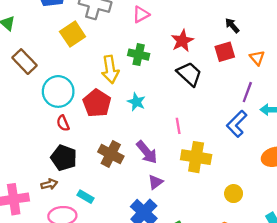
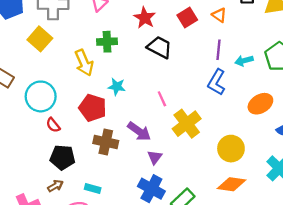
red pentagon: (97, 103) -> (93, 108), moved
yellow cross: (196, 157) -> (187, 124), turned -32
yellow circle: (234, 194) -> (231, 149), size x1.5

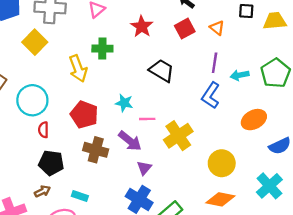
black trapezoid: (159, 47) -> (162, 71), moved
cyan star: (117, 87) -> (124, 103), moved
pink line: (162, 99) -> (147, 119), moved, turned -70
red semicircle: (53, 125) -> (43, 130), turned 35

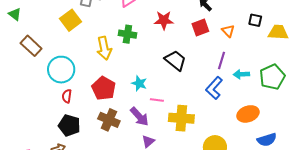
red star: (142, 26) -> (164, 20), turned 30
yellow cross: (178, 136) -> (181, 118), turned 30

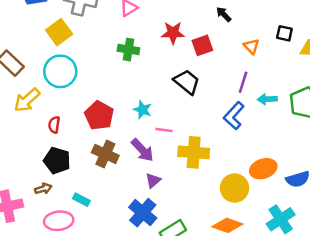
red square: (200, 27) -> (202, 45), moved
yellow arrow: (104, 48) -> (27, 100), moved, turned 60
cyan circle: (61, 70) -> (60, 71), moved
orange ellipse: (248, 114) -> (263, 169), moved

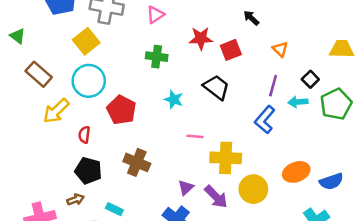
black square: (284, 33) -> (310, 79), moved, turned 35
cyan star: (143, 110) -> (174, 99), moved
red pentagon: (99, 115) -> (121, 110), moved
purple arrow: (142, 150) -> (216, 197), moved
yellow circle: (235, 188) -> (253, 189), moved

